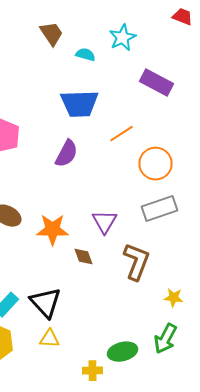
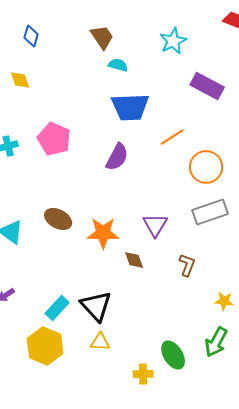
cyan semicircle: (86, 55) -> (118, 65), moved
brown L-shape: (136, 262) -> (187, 265), size x0.6
green ellipse: (122, 352) -> (173, 355), turned 72

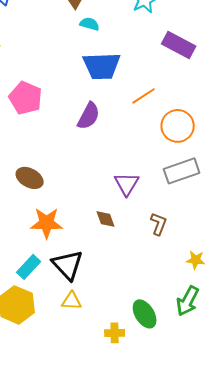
orange star: (103, 233) -> (47, 223), moved

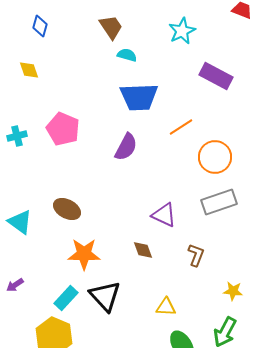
purple triangle: (127, 184) -> (164, 215), turned -36
yellow triangle: (72, 301) -> (166, 307), moved

